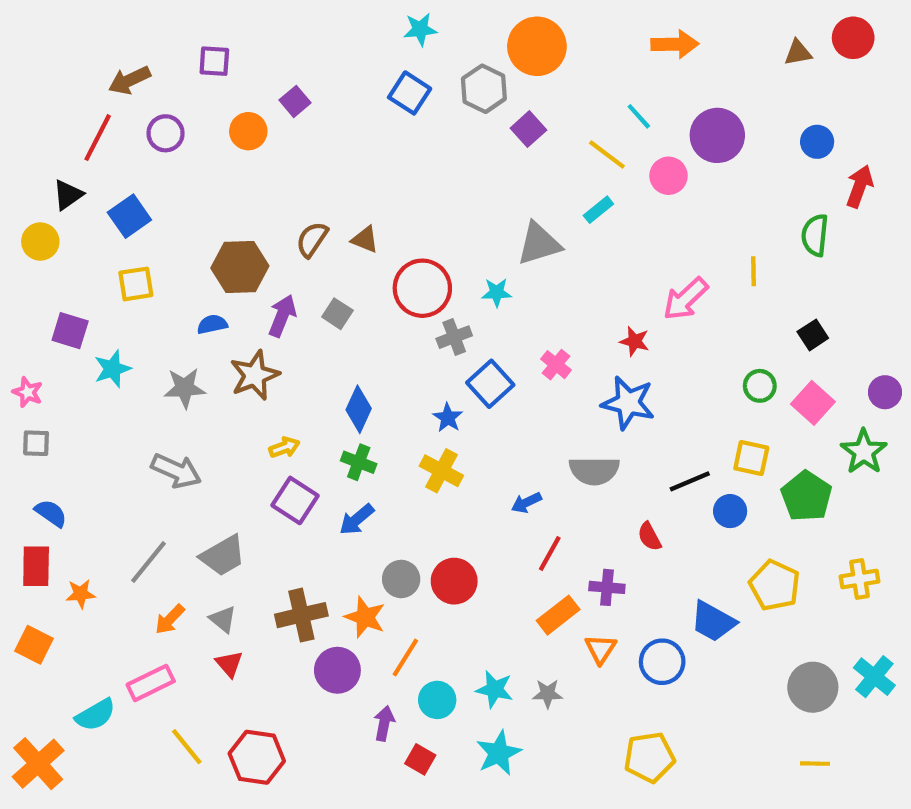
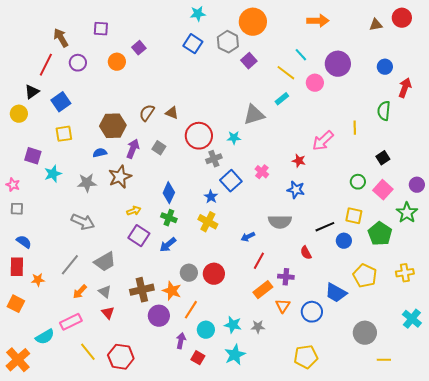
brown arrow: (129, 80) -> (61, 38), turned 84
blue star: (628, 403) -> (296, 190), size x0.7
gray circle: (813, 687) -> (365, 333), moved

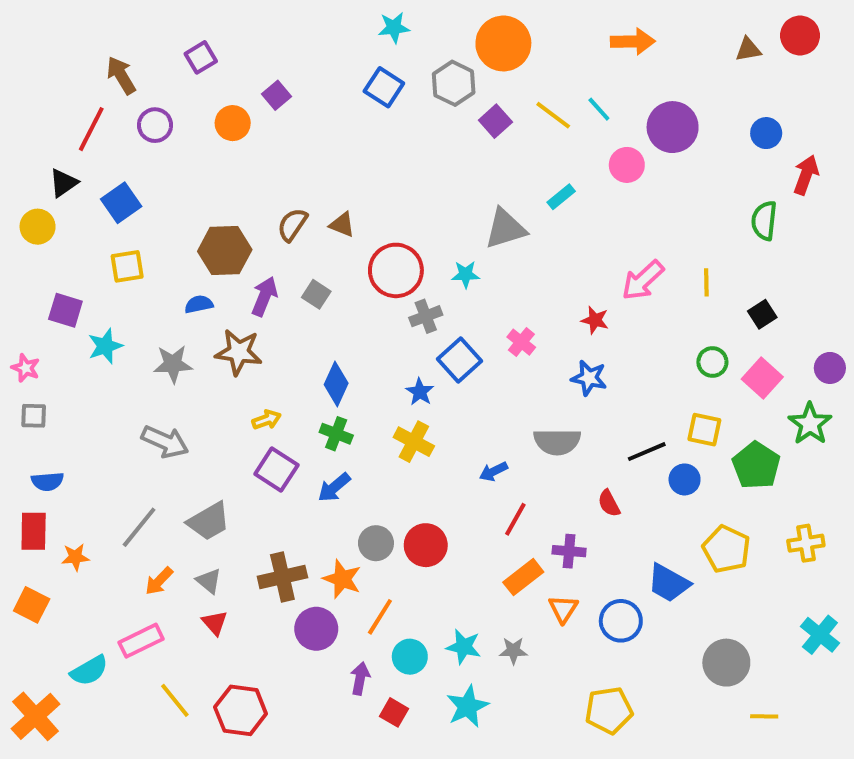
purple square: (101, 29) -> (201, 57), turned -35
yellow line: (286, 73) -> (553, 115), moved
yellow line: (355, 128) -> (706, 282), moved
brown star: (120, 177) -> (239, 352), turned 30
blue semicircle: (24, 242) -> (47, 481), turned 140

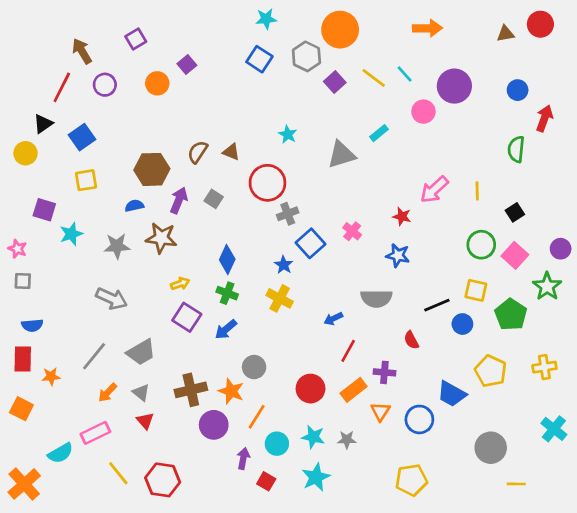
cyan star: (466, 274) -> (288, 134), moved, turned 30
green circle: (712, 362) -> (481, 245), size x1.4
red circle: (426, 545) -> (311, 389), moved

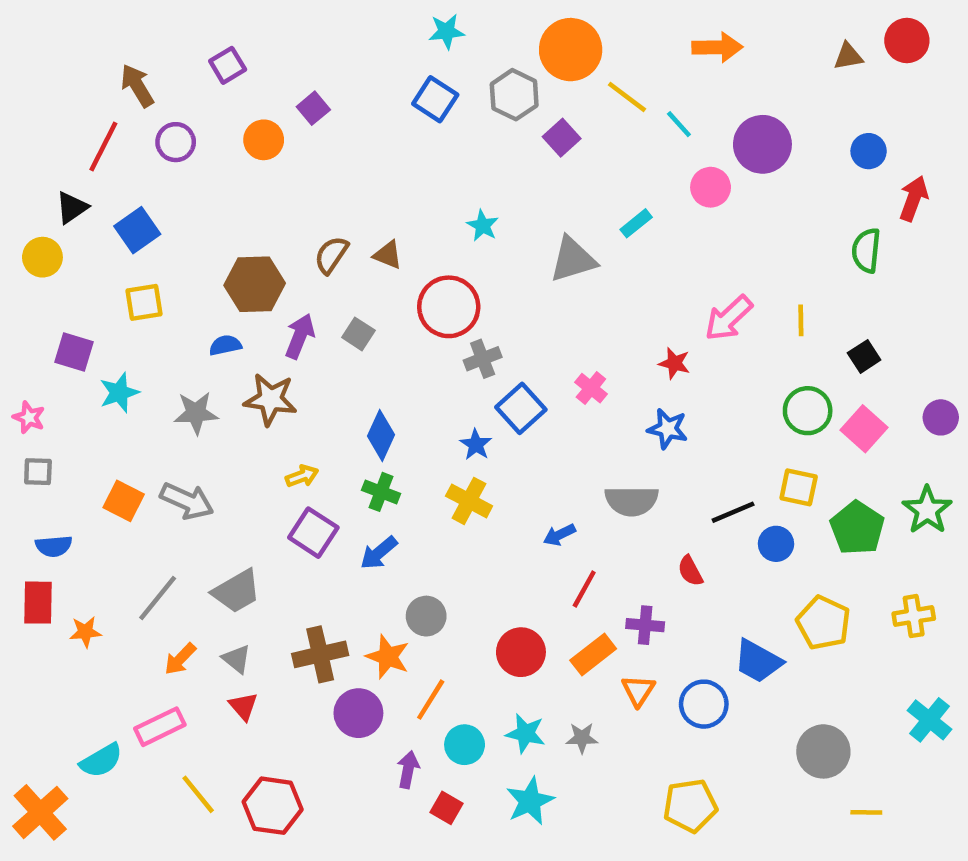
yellow line: (374, 78) -> (627, 97), moved
green star: (547, 286) -> (927, 510), moved
orange square: (21, 409) -> (124, 501), moved

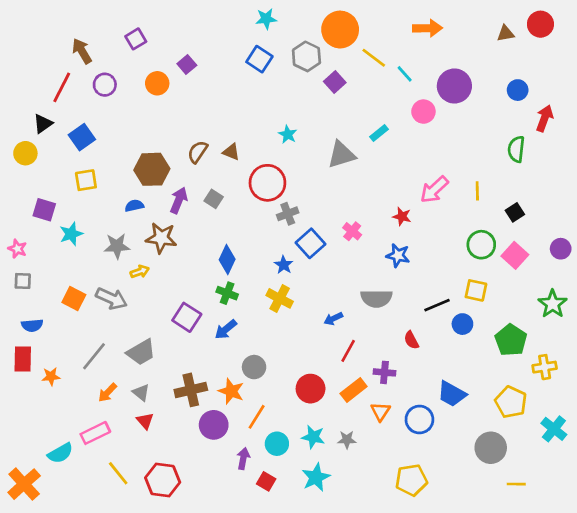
yellow arrow: (302, 476) -> (140, 272), moved
green pentagon: (857, 528) -> (511, 340), moved
yellow pentagon: (823, 623) -> (511, 402), moved

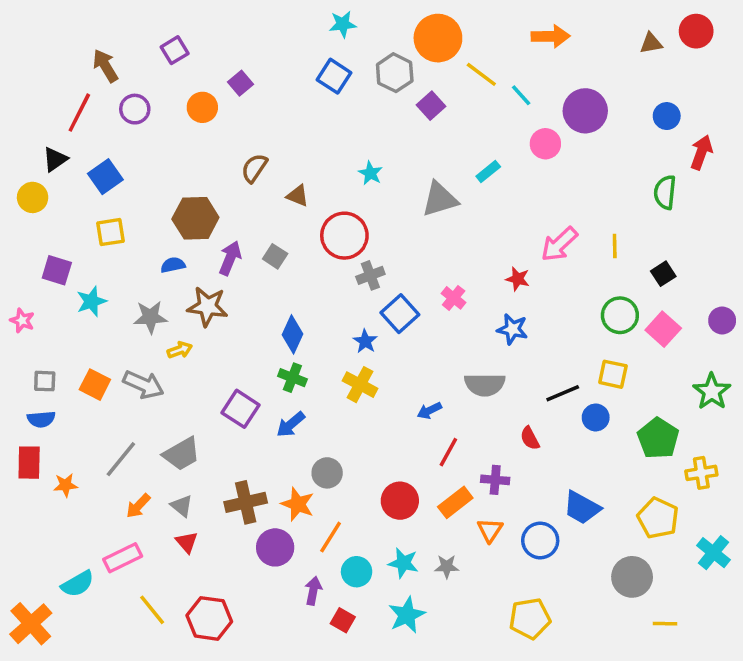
brown semicircle: (198, 152) -> (254, 168), moved
gray square: (23, 281) -> (45, 381), moved

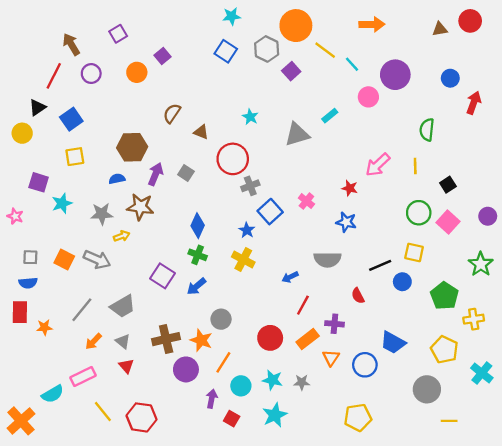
green semicircle: (665, 192) -> (427, 130), moved

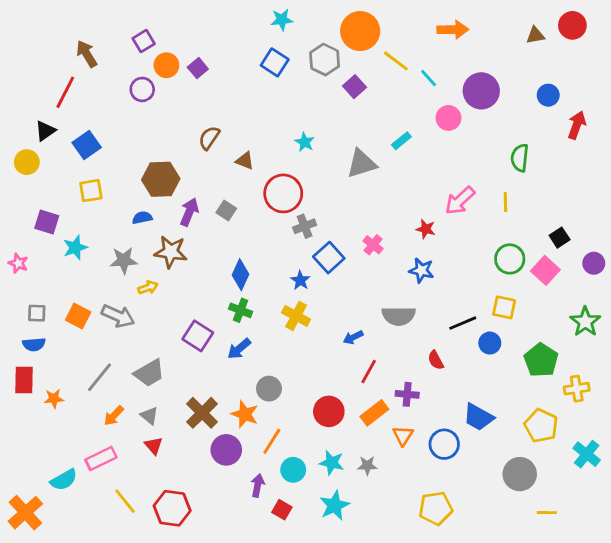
orange circle: (137, 72) -> (166, 65), moved
purple circle: (91, 74) -> (142, 89), moved
black square: (448, 185) -> (560, 238), moved
brown cross: (166, 339) -> (202, 413), turned -32

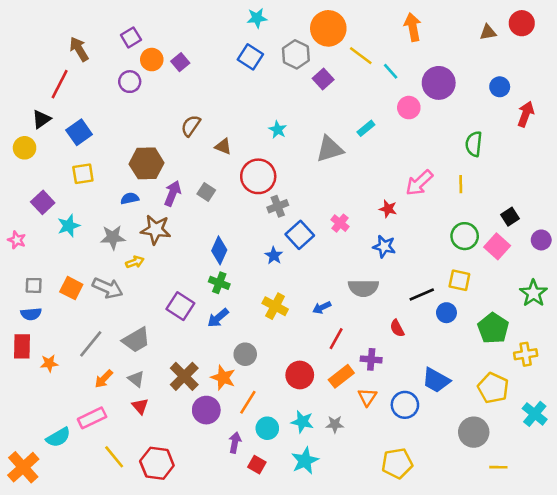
orange arrow: (453, 30) -> (413, 27), turned -100
purple square: (47, 222) -> (43, 202), turned 30
yellow cross: (296, 316) -> (275, 306), moved

